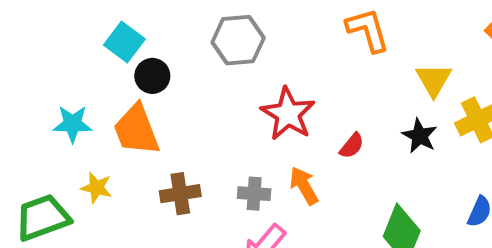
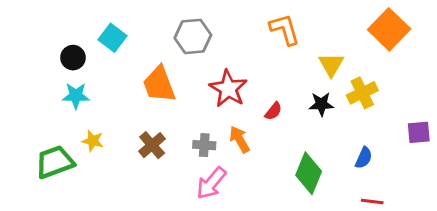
black circle: (152, 76) -> (73, 58), moved
orange trapezoid: (136, 130) -> (159, 84), moved
black star: (420, 136) -> (321, 104), turned -30
brown cross: (180, 194) -> (152, 145), turned -32

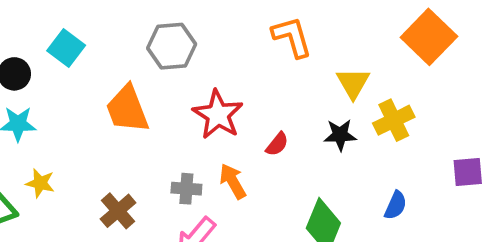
brown cross: (152, 145) -> (118, 211), moved

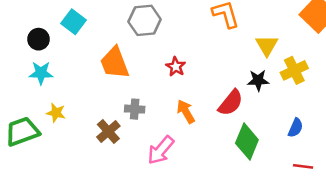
red star: (218, 115) -> (176, 67), size x0.6
red semicircle: (277, 144) -> (231, 103), moved, size x1.6
gray cross: (186, 189) -> (135, 109), moved

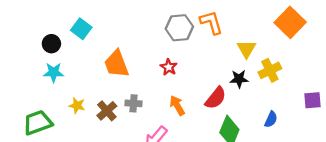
gray hexagon: (145, 20) -> (179, 28), moved
yellow star: (56, 113) -> (77, 106), moved
brown cross: (108, 132) -> (107, 111), moved

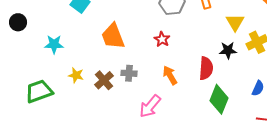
black circle: (51, 44) -> (18, 22), moved
red semicircle: (216, 98) -> (206, 68), turned -35

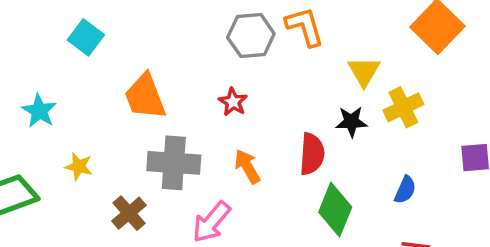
cyan star: (54, 44) -> (39, 111), turned 30
gray cross: (129, 73) -> (174, 163), size x1.8
brown cross: (104, 80) -> (129, 213), moved

